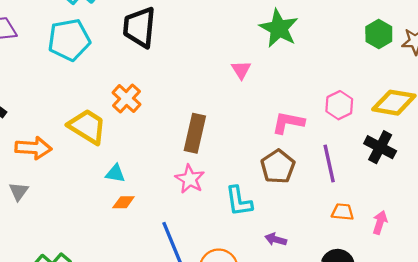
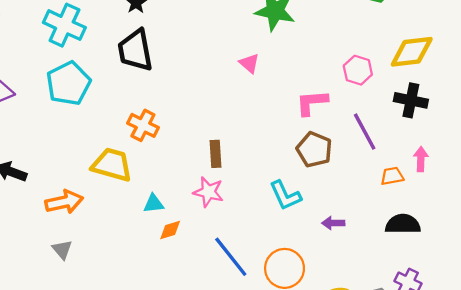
brown rectangle: (195, 133) -> (215, 154), moved, size x0.7
pink star: (190, 179) -> (208, 192), moved
pink arrow: (380, 222) -> (421, 159), moved

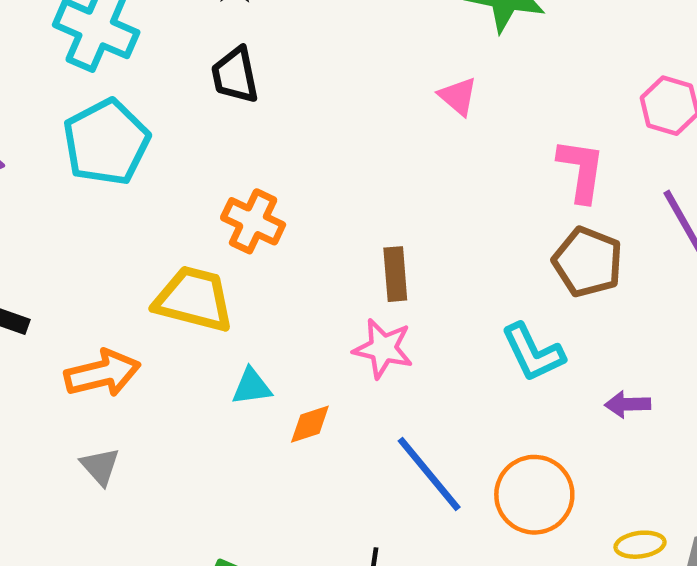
black trapezoid: (135, 50) -> (235, 75), size x0.7
pink L-shape: (312, 103) -> (581, 170), turned 104
cyan triangle: (154, 204) -> (252, 387), moved

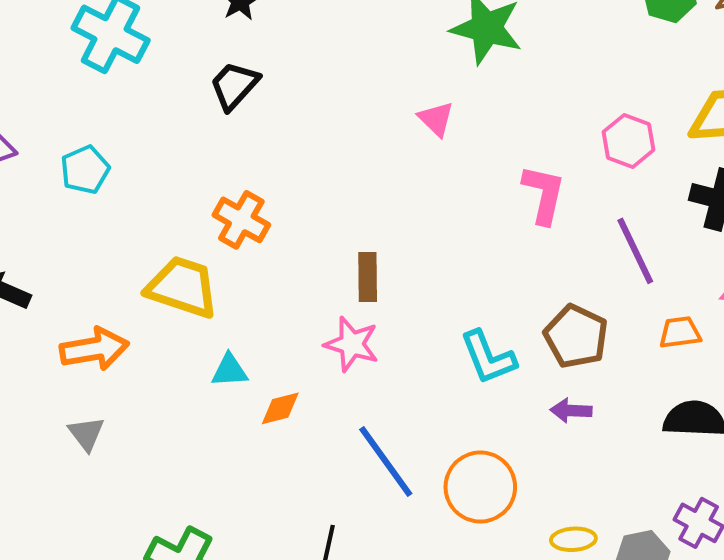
black trapezoid: (235, 75) -> (234, 86), turned 50
cyan pentagon: (106, 142) -> (85, 170), moved, size x0.6
brown pentagon: (588, 262) -> (576, 336), moved

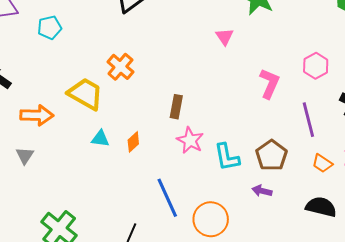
orange trapezoid: (680, 332) -> (322, 163), turned -150
pink star: (352, 344) -> (190, 140), moved
orange diamond: (280, 408) -> (133, 142), moved, turned -40

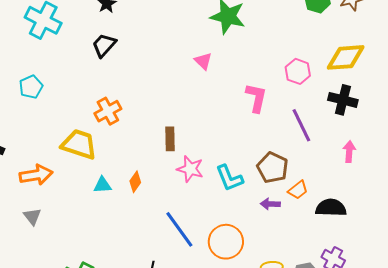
orange cross: (120, 67) -> (108, 111), turned 32
orange trapezoid: (322, 163) -> (298, 190), moved, turned -60

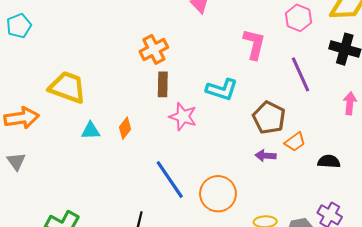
orange cross: (108, 111) -> (154, 49), moved
cyan L-shape: (229, 178) -> (222, 90), moved, turned -52
black semicircle: (331, 208) -> (329, 161), size x0.7

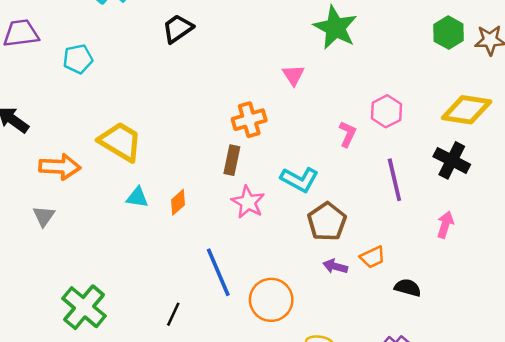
pink hexagon: (298, 18) -> (386, 111), moved
pink L-shape: (254, 44) -> (347, 134), size x0.7
orange cross: (154, 49) -> (249, 120), moved
brown pentagon: (269, 118) -> (327, 222), moved

